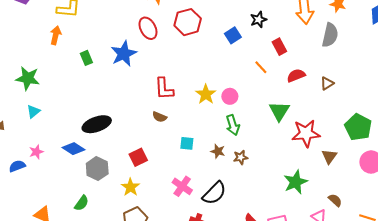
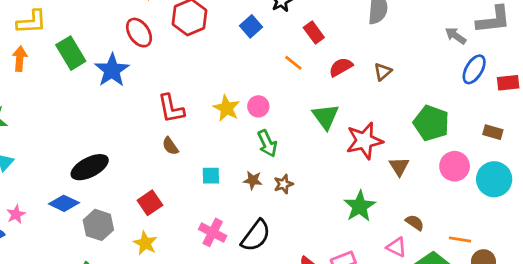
green rectangle: (86, 58) -> (71, 53), moved, size x1.6
brown semicircle: (160, 117) -> (170, 146), turned 40

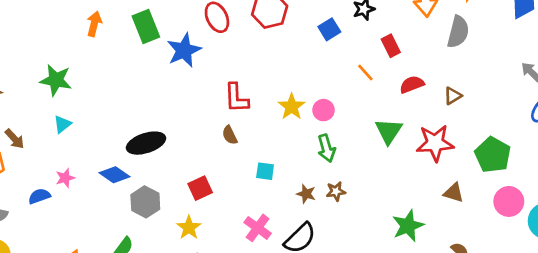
red star: (364, 141) -> (435, 143), moved
brown triangle: (399, 167) -> (454, 193), turned -50
brown star: (253, 180) -> (306, 194), moved

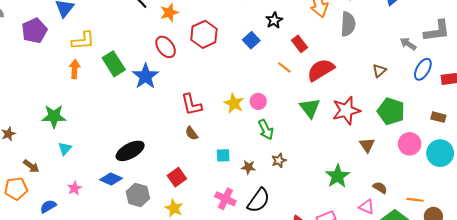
red semicircle: (412, 84) -> (321, 70), size x1.5
brown triangle: (453, 96) -> (379, 71), moved
brown triangle: (454, 193) -> (367, 145), turned 49
brown star: (306, 194) -> (248, 167), moved
blue semicircle: (39, 196) -> (48, 206), moved

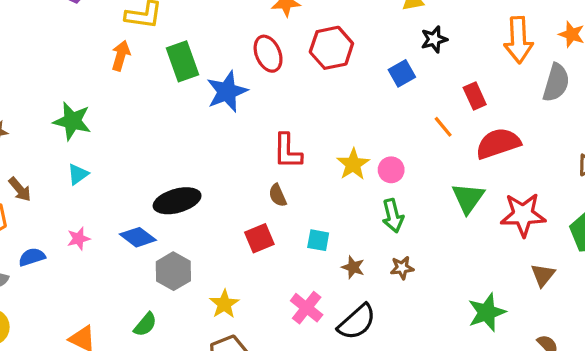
black star: (274, 20) -> (434, 39), moved
red square: (177, 177) -> (259, 238), moved

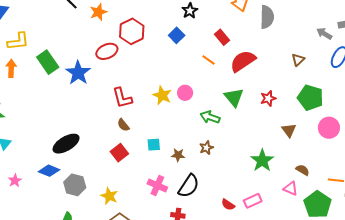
red ellipse: (268, 54) -> (107, 51), moved, turned -75
red star: (523, 215) -> (268, 98), size x0.6
green arrow: (393, 216) -> (210, 117), moved, turned 138

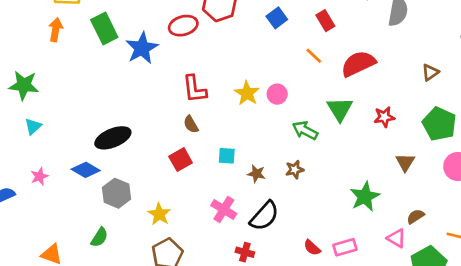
red rectangle: (222, 37) -> (325, 21), moved
brown semicircle: (303, 170) -> (415, 216), turned -72

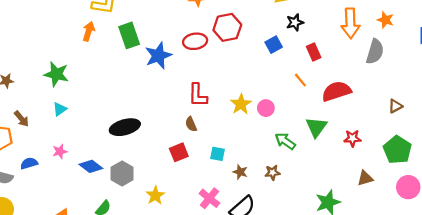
brown triangle: (405, 162) -> (365, 178), turned 35
blue diamond: (86, 170) -> (91, 166), moved

